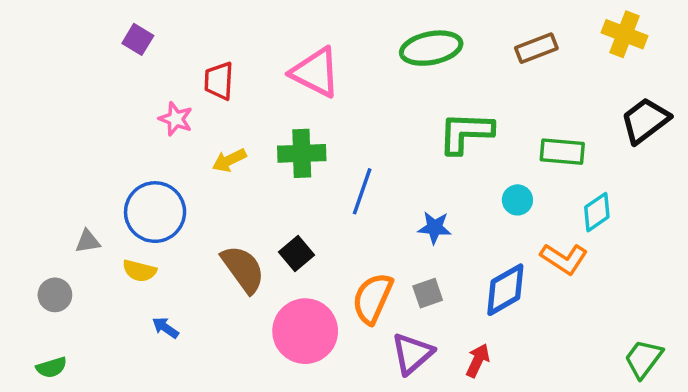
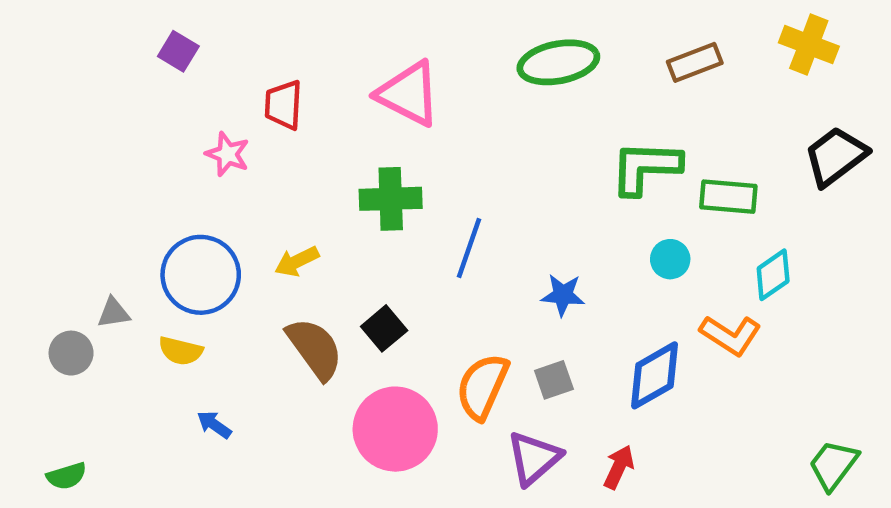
green L-shape: (466, 133) -> (646, 167), moved
yellow arrow: (229, 160) -> (297, 261), moved
gray circle: (55, 295) -> (71, 353), moved

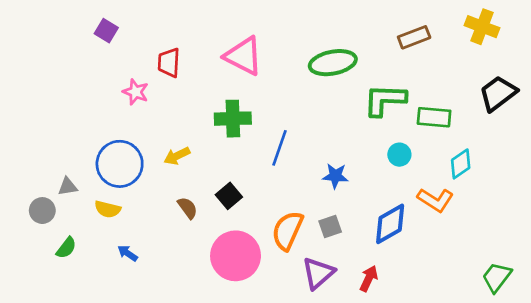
green ellipse: (558, 62) -> (333, 63), moved
brown semicircle: (315, 349) -> (188, 208), size x0.6
green semicircle: (67, 476) -> (66, 248), moved, turned -35

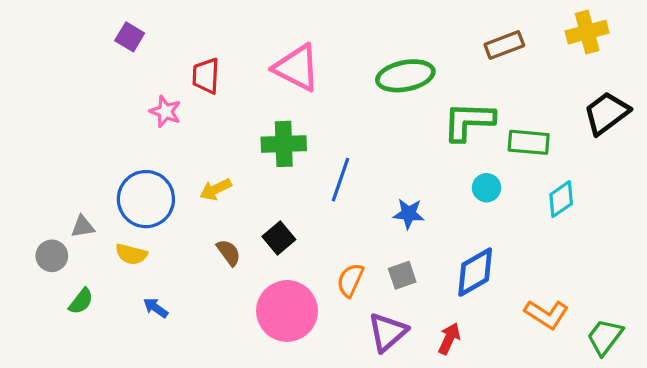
yellow cross: (482, 27) -> (587, 32), turned -36
orange L-shape: (435, 200) -> (546, 314), moved
orange semicircle: (287, 231) -> (350, 280), size x0.7

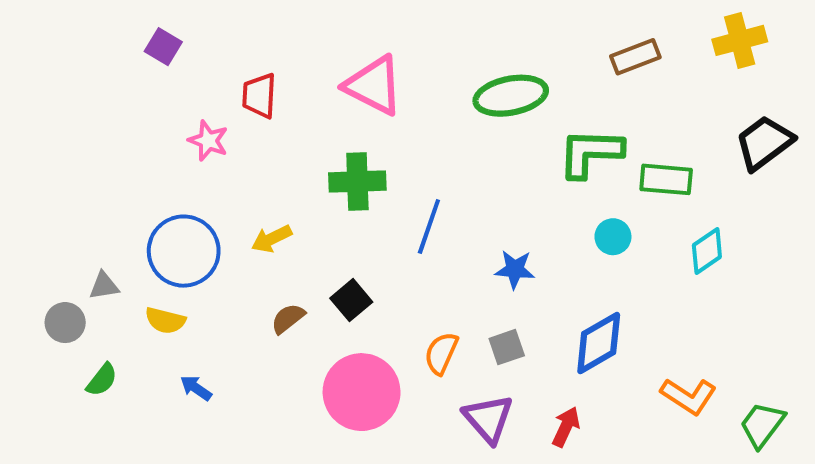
brown semicircle: (229, 253) -> (288, 318), turned -92
purple triangle: (388, 332) -> (488, 419), turned -30

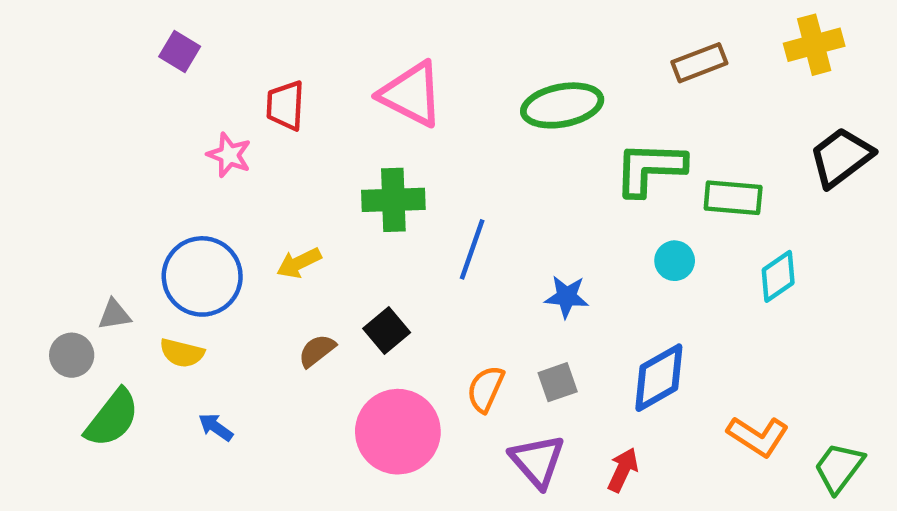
green semicircle: (102, 380) -> (112, 418), size x1.6

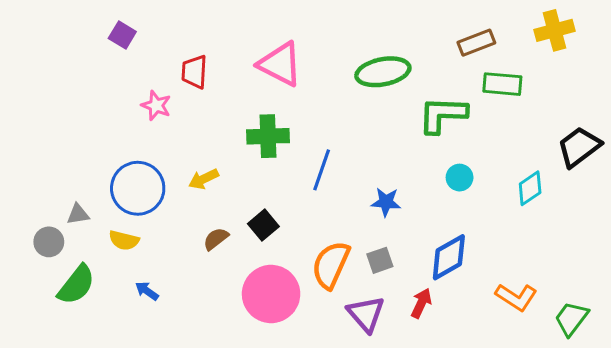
black trapezoid: (841, 157) -> (579, 147), moved
green rectangle: (733, 198) -> (502, 84), moved
orange semicircle: (486, 389) -> (331, 265), size x1.5
red arrow: (623, 470) -> (421, 303), moved

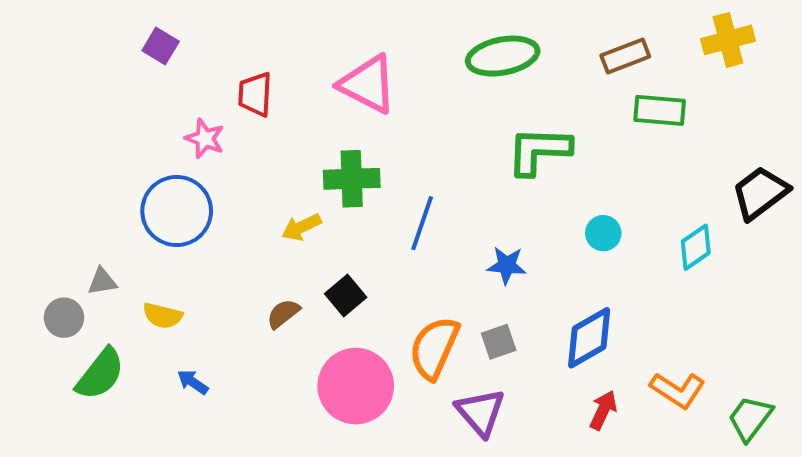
green ellipse: (383, 72) -> (503, 56), moved
green L-shape: (443, 115) -> (539, 151), moved
yellow arrow: (204, 179) -> (301, 227), moved
blue circle: (138, 188) -> (177, 211), moved
red arrow: (421, 303) -> (603, 410), moved

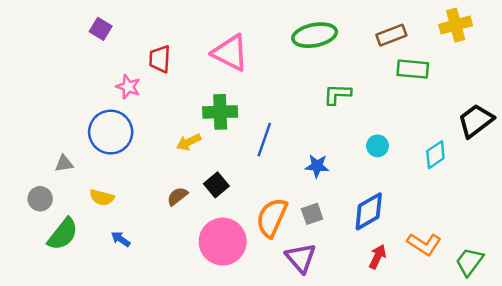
green L-shape: (539, 151) -> (337, 94), size x0.7
gray triangle: (102, 281) -> (64, 164), moved

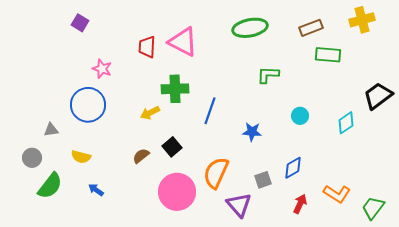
red trapezoid: (160, 59) -> (147, 47), moved
blue diamond: (369, 211) -> (293, 168), size x0.7
gray square: (312, 214) -> (263, 180), moved

